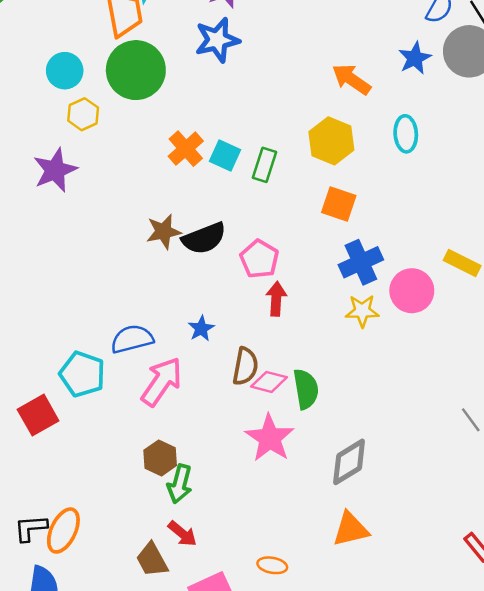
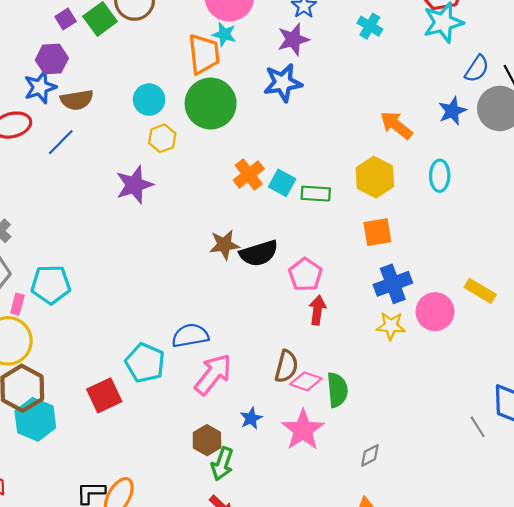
green rectangle: (264, 165) -> (316, 194), turned 72
orange square: (339, 204) -> (377, 232), turned -32
blue star: (201, 329) -> (251, 418), moved
gray diamond: (349, 462) -> (370, 455), size x0.6

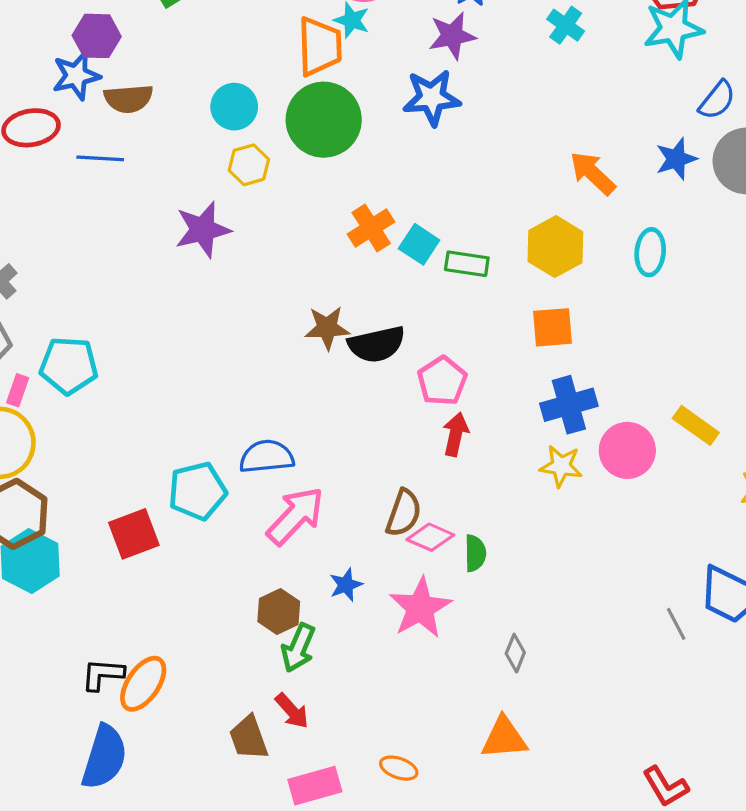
blue line: (61, 142) -> (100, 158), turned 44
cyan pentagon: (145, 363) -> (197, 491), turned 30
green semicircle: (337, 390) -> (475, 553), size x0.7
gray diamond: (370, 455) -> (515, 653), turned -45

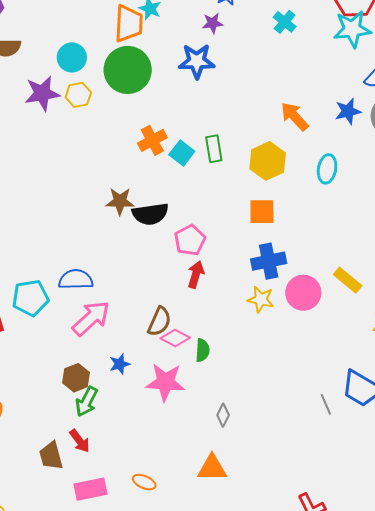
purple star: (452, 36) -> (213, 23), size x0.7
purple star: (203, 230) -> (42, 93), moved
green rectangle: (467, 264) -> (214, 149), moved, turned 68
pink star: (420, 608) -> (165, 382), turned 30

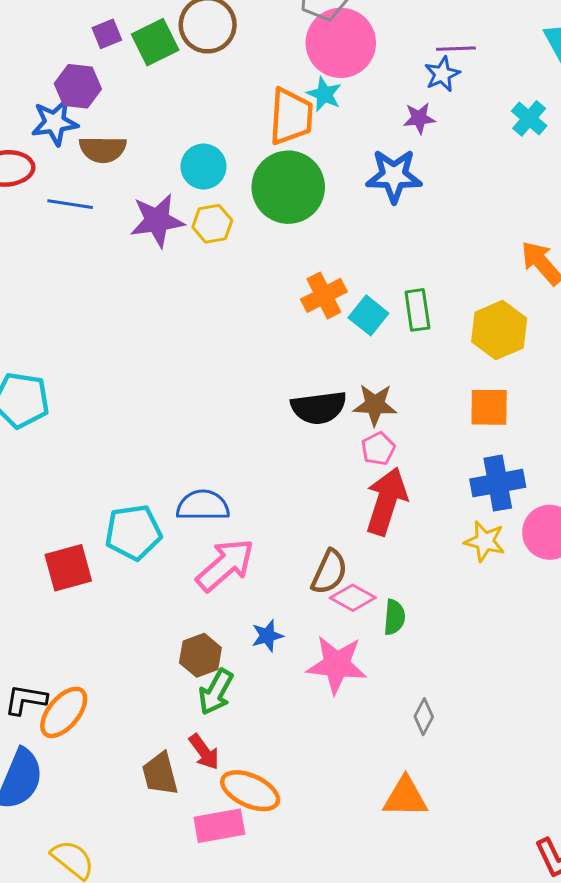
brown star: (120, 201) -> (375, 405), moved
pink pentagon: (190, 240) -> (378, 449), size x0.7
red arrow: (196, 274) -> (386, 501), size x1.6
orange ellipse: (144, 482) -> (250, 791), moved, size x1.6

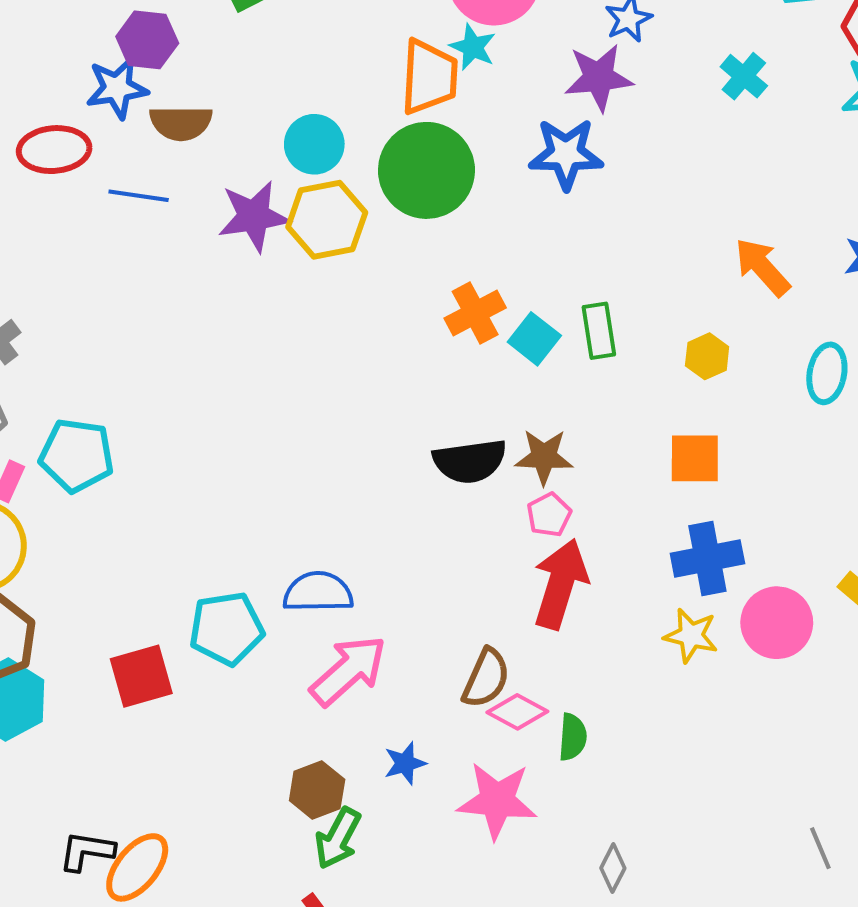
purple star: (419, 118) -> (599, 77), size x1.6
yellow hexagon: (212, 224) -> (327, 220), size x1.5
yellow hexagon: (499, 330) -> (707, 356), size x0.6

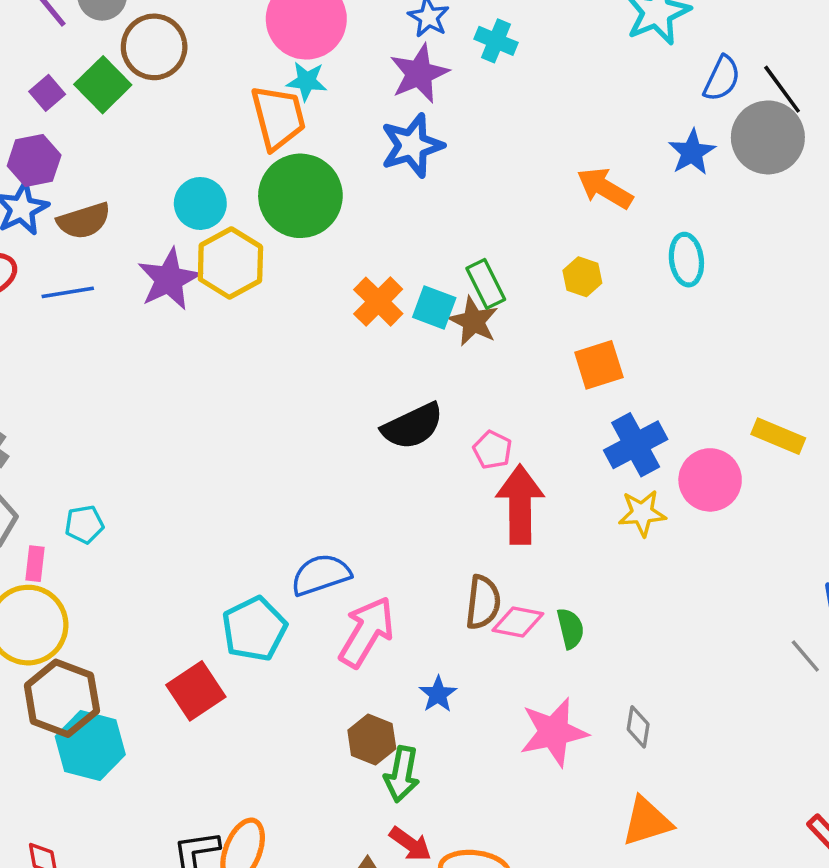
cyan cross: (744, 76) -> (496, 41), moved
cyan pentagon: (77, 455) -> (84, 524), size x0.6
brown star: (544, 457) -> (473, 321), moved, turned -30
pink star: (497, 800) -> (554, 732), moved

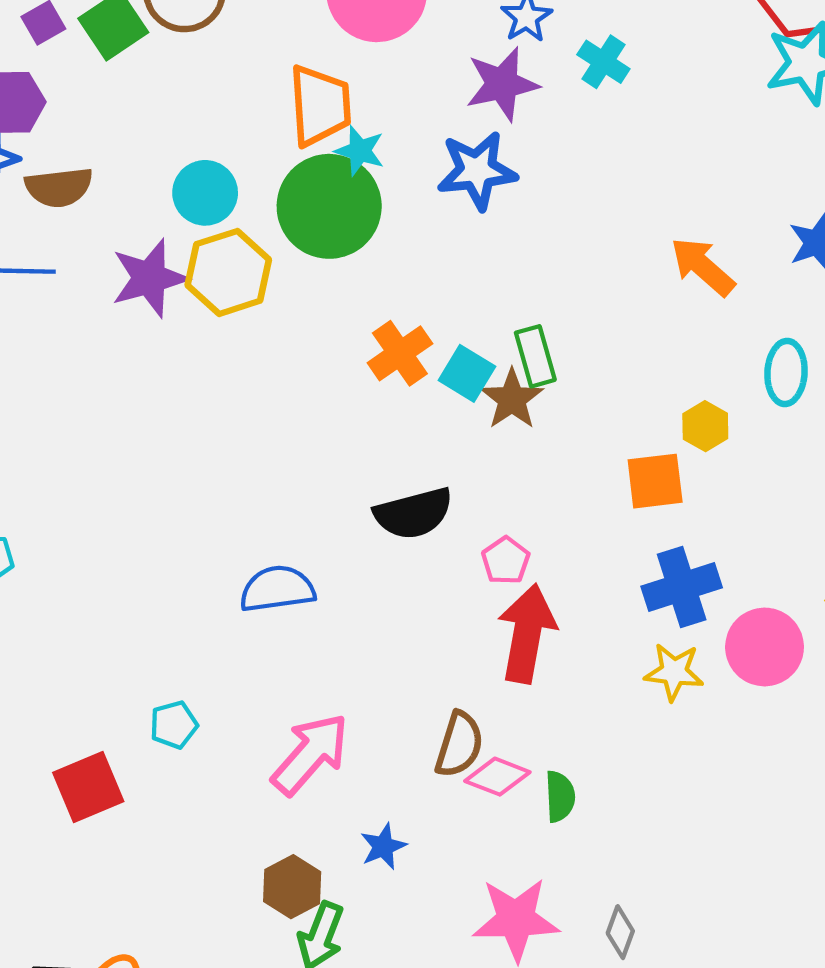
cyan star: (307, 81) -> (360, 151), moved
yellow hexagon: (582, 277) -> (705, 426), moved
blue semicircle: (321, 575) -> (277, 589), moved
cyan pentagon: (254, 629) -> (174, 725), size x0.6

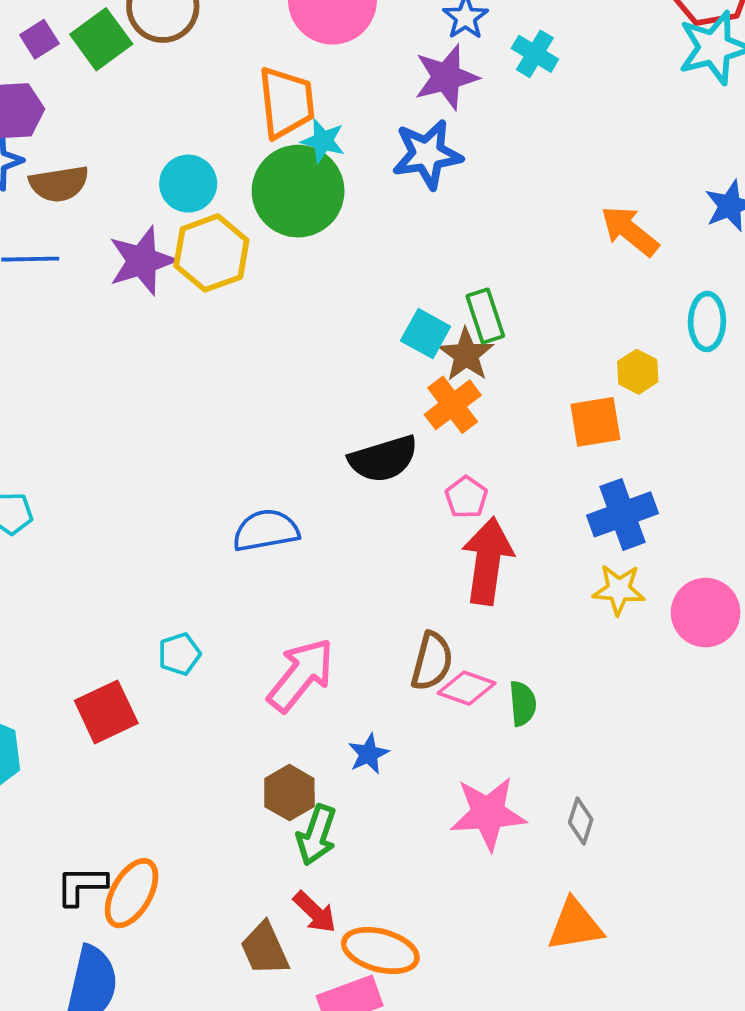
orange cross: (400, 353) -> (453, 405), moved
pink circle: (765, 647) -> (706, 613), moved

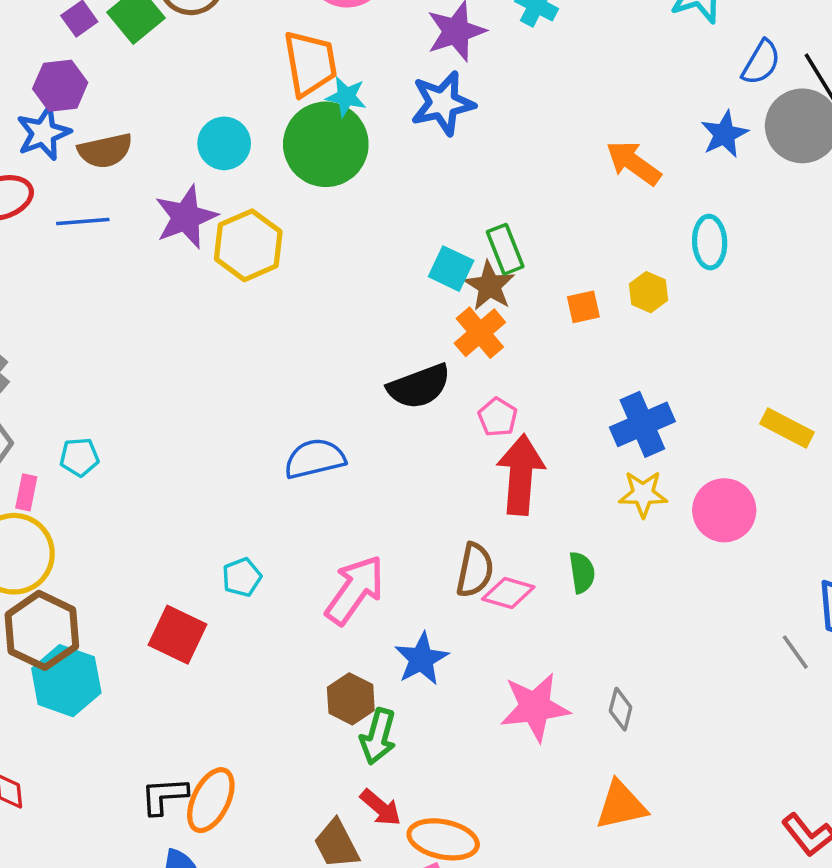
yellow hexagon: (211, 253) -> (248, 245), moved
orange square: (595, 422) -> (583, 307), moved, size x0.7
green semicircle: (523, 703) -> (582, 572), moved
red square: (106, 712) -> (178, 635), turned -36
blue star: (368, 754) -> (421, 659), size x1.4

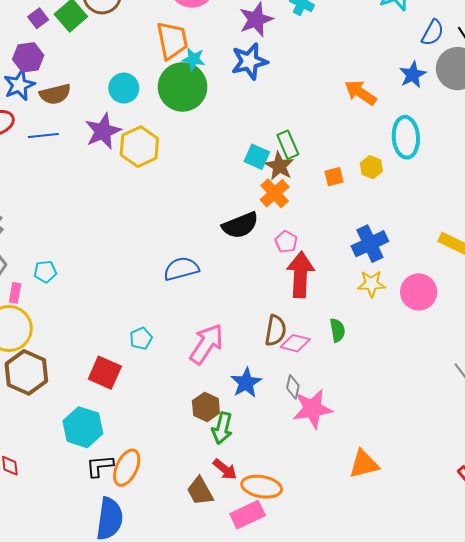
cyan ellipse: (710, 242) -> (406, 137), size x1.4
cyan hexagon: (66, 681) -> (83, 427), moved
gray diamond: (621, 709) -> (293, 387), moved

